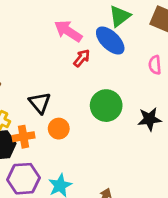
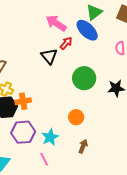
black triangle: (40, 103) -> (49, 56), moved
orange circle: (59, 129) -> (76, 117), moved

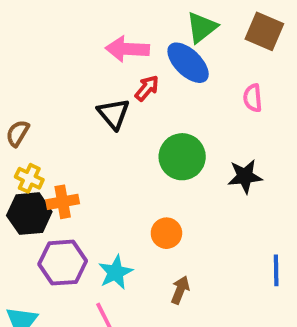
pink arrow: (56, 23) -> (127, 49), turned -30

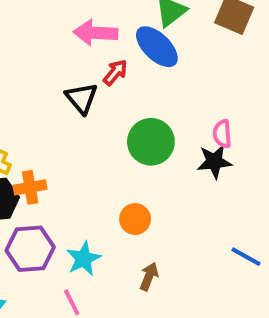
pink semicircle: (253, 98) -> (222, 134), moved
blue line: (276, 270) -> (246, 257), turned -60

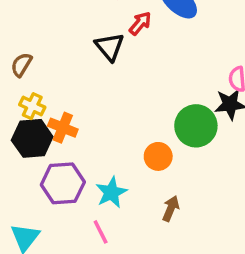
green circle: (151, 142) -> (196, 126), moved
orange cross: (30, 187) -> (63, 128), turned 32

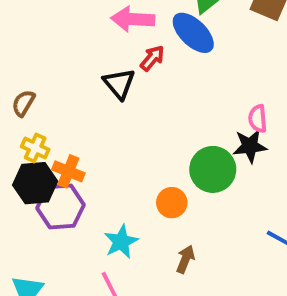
purple hexagon: (63, 183) -> (61, 207), moved

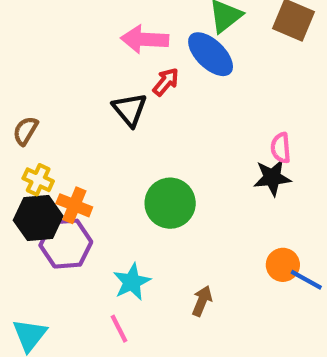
green circle: (213, 169) -> (170, 203), moved
orange circle: (172, 203) -> (283, 265), moved

